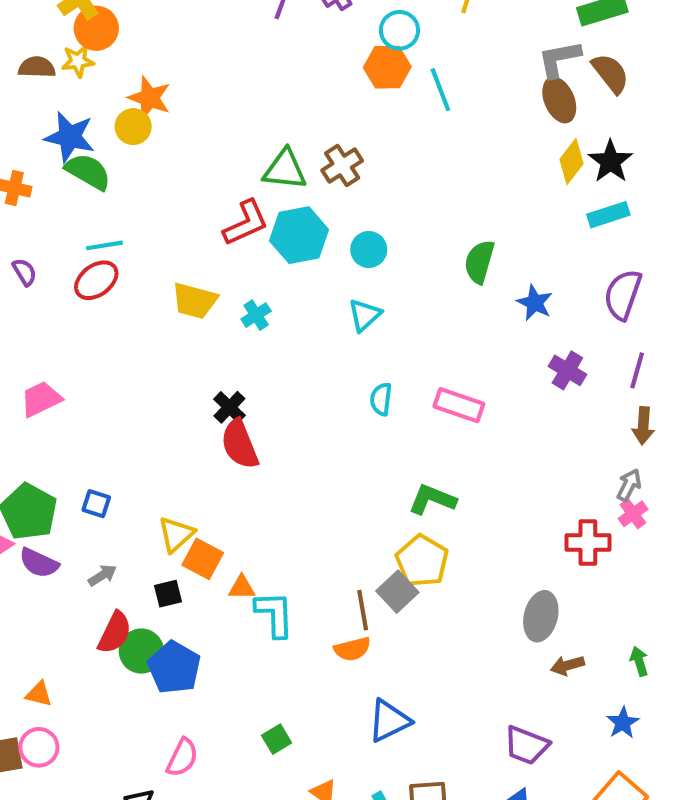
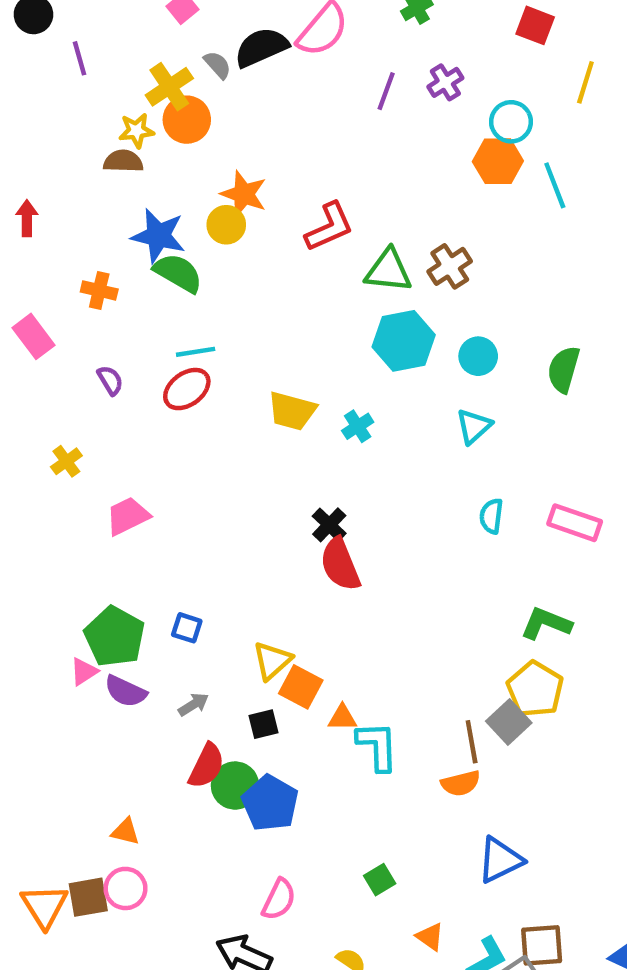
yellow star: (78, 61) -> (136, 131), moved
red L-shape: (246, 223) -> (329, 227), moved
green semicircle: (479, 262) -> (564, 369), moved

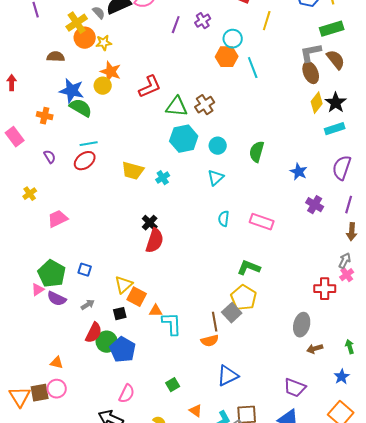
yellow star: (136, 131) -> (104, 43), moved
red semicircle: (340, 564) -> (155, 241), turned -140

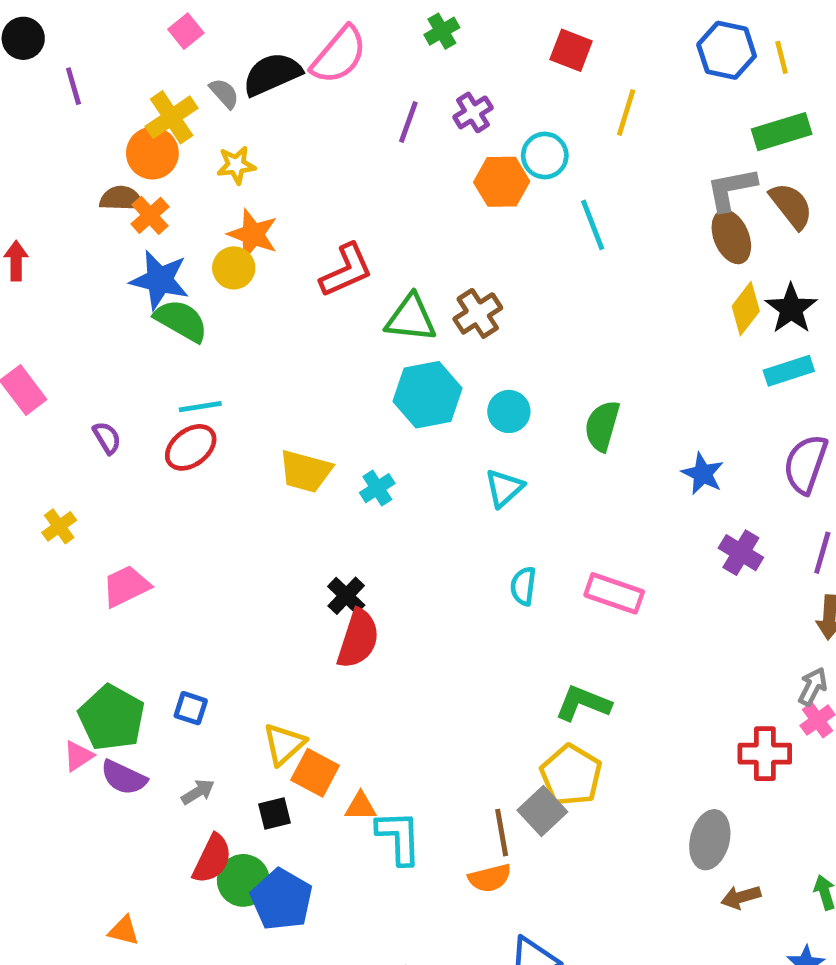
orange circle: (85, 38) -> (152, 153), moved
orange hexagon: (227, 57) -> (502, 182), moved
orange cross: (45, 116) -> (150, 215), moved, turned 35

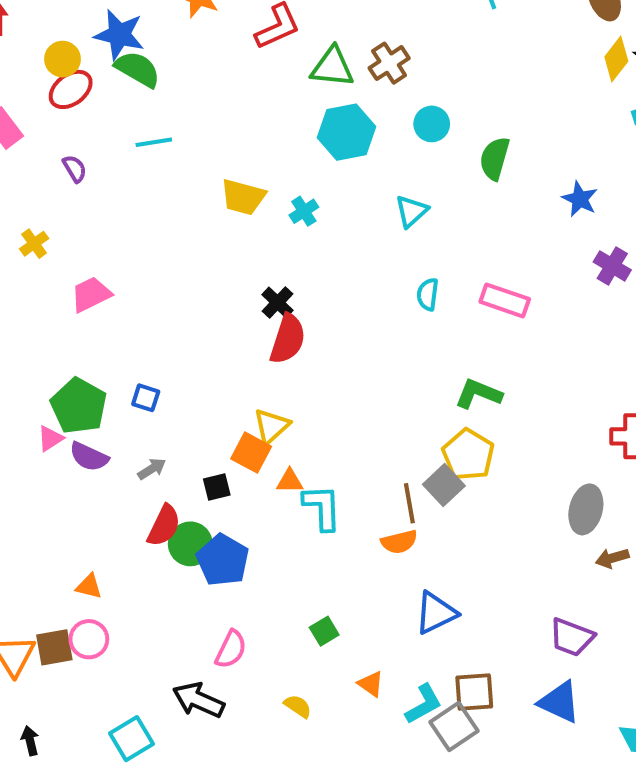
yellow circle: (234, 268) -> (62, 59), moved
cyan circle: (509, 411) -> (432, 124), moved
red ellipse: (191, 447) -> (71, 89), moved
yellow triangle: (284, 744) -> (271, 426), moved

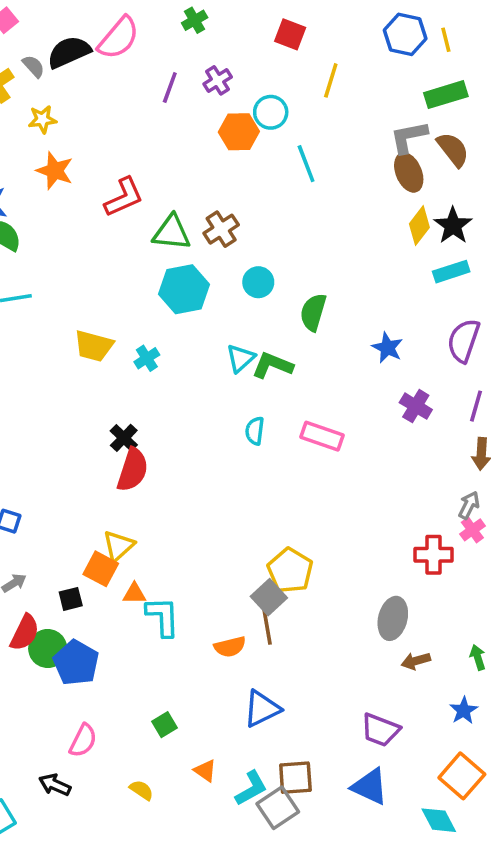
green L-shape: (478, 394) -> (272, 365), moved
brown line: (409, 503) -> (267, 627), moved
black arrow: (198, 700) -> (55, 785), size x0.7

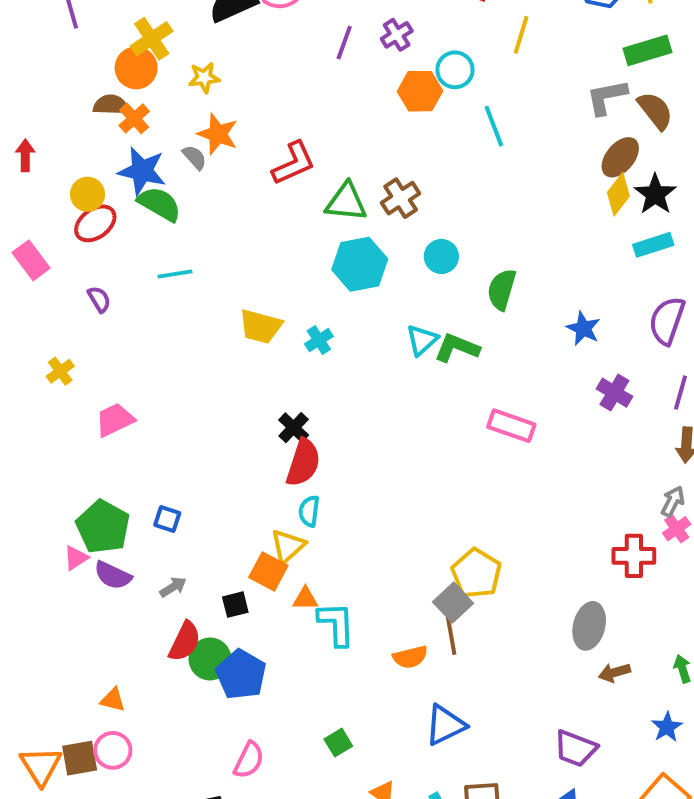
gray semicircle: (34, 66) -> (194, 157), moved
brown ellipse: (409, 172) -> (620, 157), moved, turned 63
cyan semicircle: (255, 431) -> (309, 511), moved

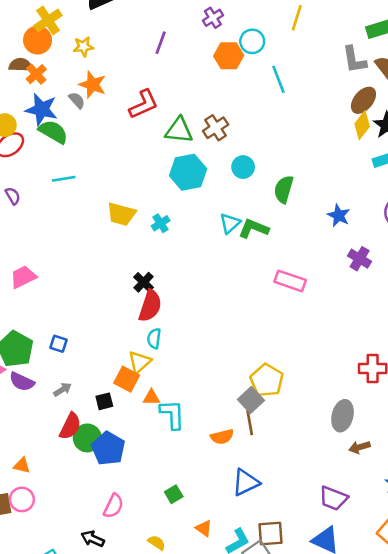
purple line: (344, 43) -> (161, 43), moved
gray L-shape: (607, 97) -> (354, 60), turned -88

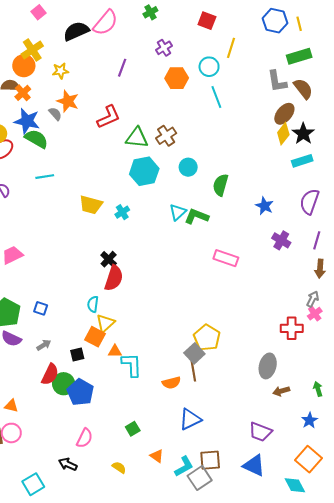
cyan circle: (252, 41) -> (209, 67), moved
cyan semicircle: (154, 338) -> (93, 304), moved

